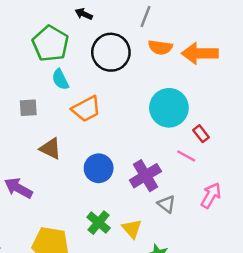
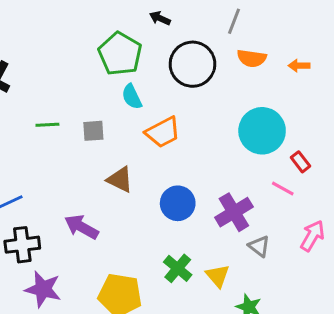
orange arrow: (200, 53) -> (299, 66), size x0.5

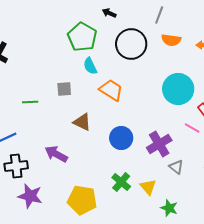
green line: (47, 125) -> (30, 102), moved
orange trapezoid: (163, 132) -> (111, 90), turned -120

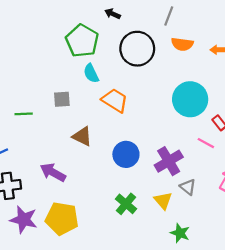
yellow triangle: (148, 187) -> (163, 200), moved
yellow pentagon: (82, 200) -> (62, 218), moved

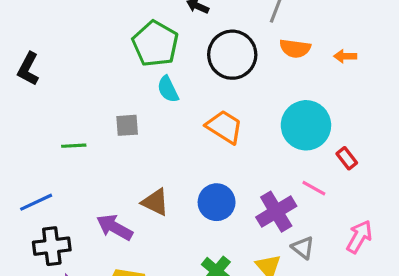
orange trapezoid: (115, 100) -> (224, 127), moved
brown triangle: (82, 136) -> (155, 202), moved
pink line: (206, 143) -> (314, 188), moved

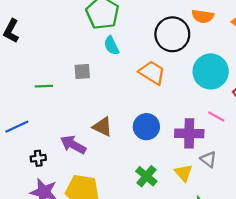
black circle: (232, 55) -> (172, 34), moved
purple cross: (276, 212) -> (189, 133), turned 32
black cross: (52, 246) -> (38, 158), moved, size x0.6

